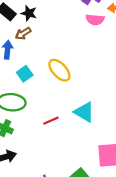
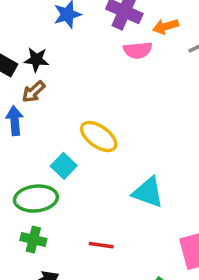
cyan square: (25, 74) -> (64, 166), moved
red line: (51, 121) -> (101, 245), moved, turned 42

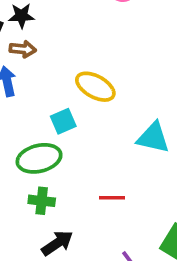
brown arrow: (34, 92) -> (23, 49), turned -125
cyan square: (64, 166) -> (63, 121), turned 30

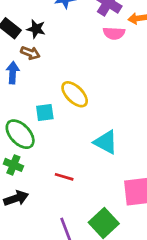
green ellipse: (39, 158) -> (20, 134), turned 44

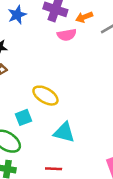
cyan triangle: (106, 142) -> (64, 132), moved

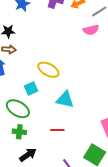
pink semicircle: (67, 35) -> (91, 30), moved

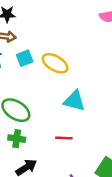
cyan square: (31, 89) -> (25, 58), moved

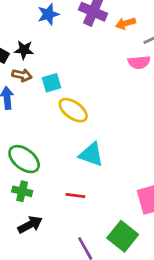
cyan square: (25, 58) -> (51, 83), moved

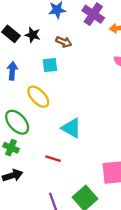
brown arrow: (22, 75) -> (64, 42), moved
yellow ellipse: (73, 110) -> (38, 97), moved

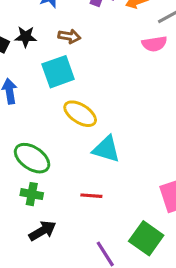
cyan square: (50, 65) -> (58, 72), size x1.5
yellow ellipse: (38, 97) -> (80, 114), moved

